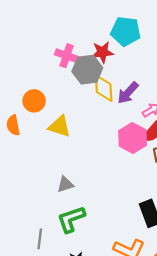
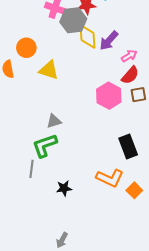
pink hexagon: (133, 138) -> (109, 96), moved
green L-shape: (71, 219) -> (45, 145), moved

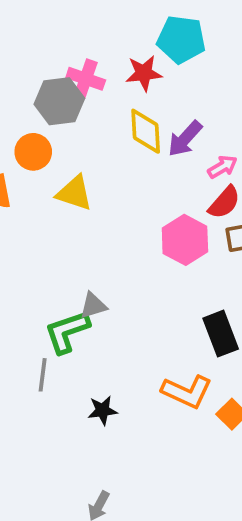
gray hexagon: (73, 20) -> (59, 101), moved
gray triangle: (54, 121) -> (93, 305), moved

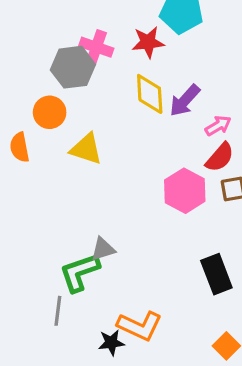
orange L-shape: (187, 392) -> (140, 326), moved

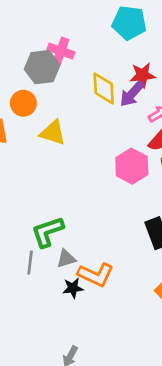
red star: (148, 42) -> (143, 75), moved
gray triangle: (103, 249) -> (66, 259), moved

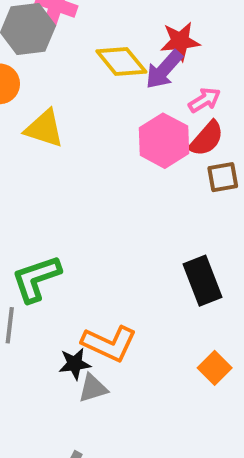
yellow diamond: (104, 89) -> (121, 62), turned -36
pink hexagon: (132, 166) -> (164, 141), moved
gray triangle: (66, 259) -> (93, 388), moved

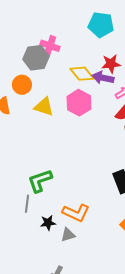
purple arrow: (164, 70) -> (103, 78), turned 60
pink hexagon: (164, 141) -> (79, 103), moved
black star: (75, 364) -> (48, 223), moved

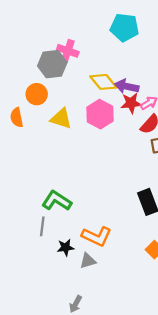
red star: (111, 64) -> (131, 103), moved
green L-shape: (40, 181) -> (57, 201), turned 52

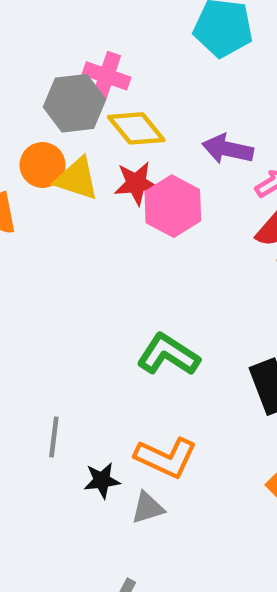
yellow diamond: (103, 82) -> (136, 128), moved
red star: (131, 103) -> (136, 183), moved
yellow triangle: (61, 119) -> (77, 179), moved
green L-shape: (57, 201) -> (168, 355), moved

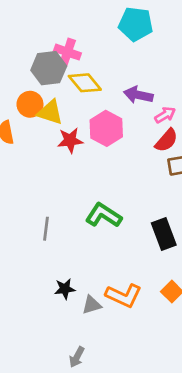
red star: (136, 183) -> (70, 140), moved
gray line: (54, 437) -> (46, 229), moved
orange L-shape: (166, 458) -> (124, 296), moved

